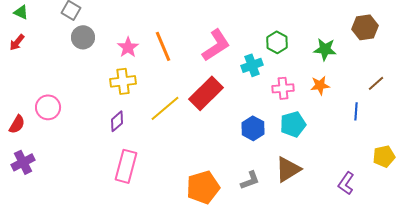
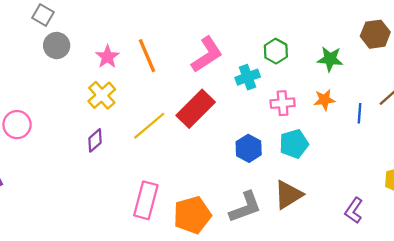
yellow cross: (123, 81) -> (102, 95), turned -35
blue line: (356, 111) -> (359, 113), moved
pink rectangle: (126, 166) -> (146, 200), moved
gray L-shape: (250, 180) -> (245, 207), size x1.5

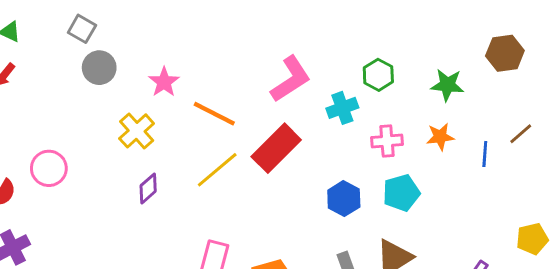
orange line: (147, 56) -> (214, 114), moved, turned -40
yellow cross: (102, 95) -> (137, 131), moved

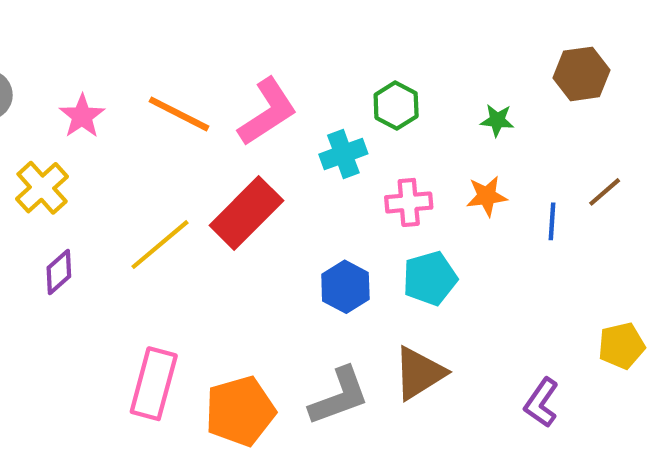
green star: (447, 85) -> (497, 120), size x0.7
orange line: (214, 114) -> (179, 114), moved

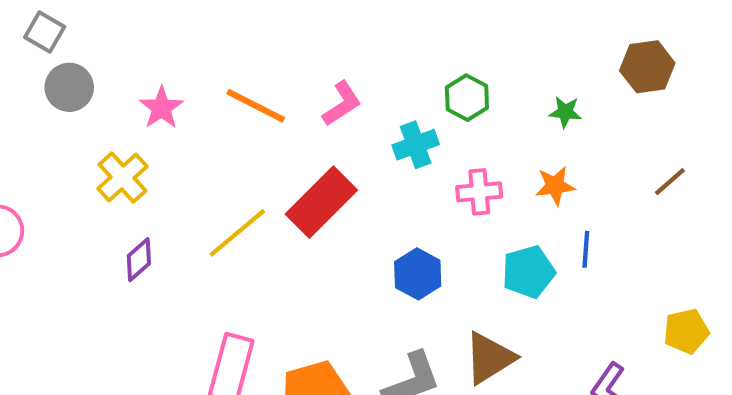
pink L-shape: (268, 112) -> (342, 104), size x0.7
blue line: (552, 221) -> (586, 249), moved
cyan pentagon: (430, 278) -> (528, 272), moved

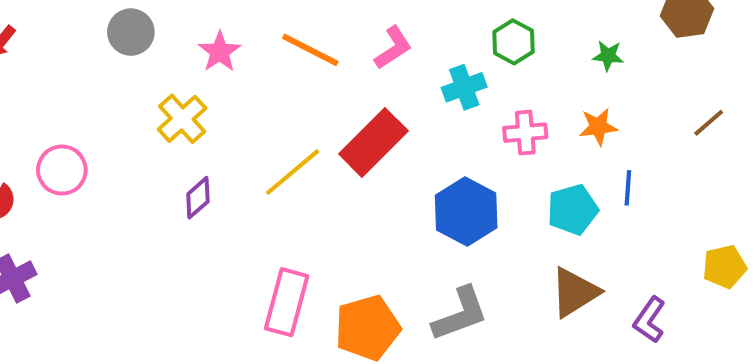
blue hexagon: (418, 274) -> (466, 211), size x1.4
brown triangle: (489, 358) -> (575, 292), moved

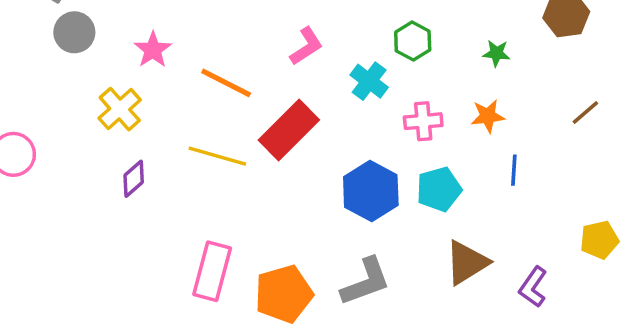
orange line: (310, 50) -> (226, 83), moved
cyan cross: (464, 87) -> (369, 81), turned -33
yellow line: (293, 172) -> (217, 156), turned 56
cyan pentagon: (573, 210) -> (439, 189), moved

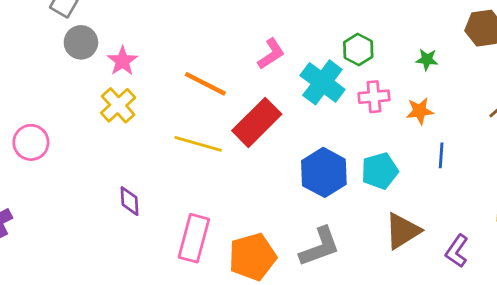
pink star: (153, 50) -> (122, 61), moved
cyan cross: (369, 81) -> (322, 82), size x1.4
pink cross: (423, 121) -> (374, 97), moved
purple diamond: (134, 179) -> (130, 201), moved, turned -52

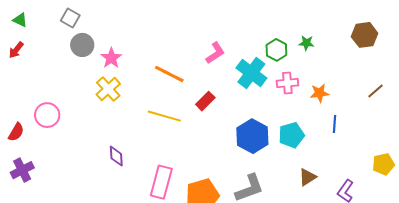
green star: (427, 60) -> (306, 43), moved
red rectangle: (257, 122) -> (205, 101), size x0.6
brown triangle: (403, 231) -> (307, 177), size x0.7

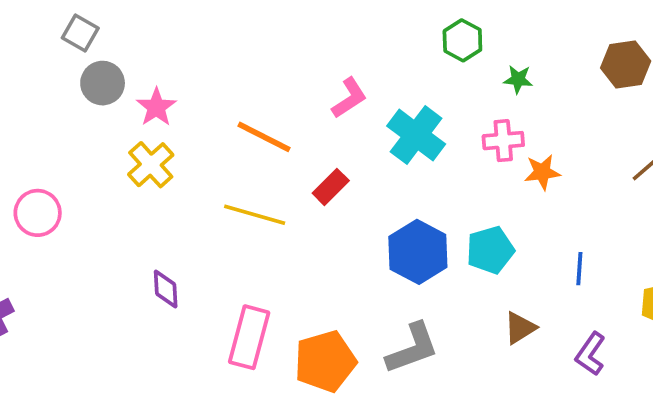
green hexagon: (276, 50) -> (462, 40), moved
pink cross: (287, 83) -> (503, 141), moved
blue line: (334, 124) -> (579, 269), moved

